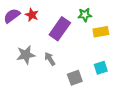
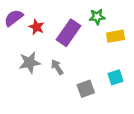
red star: (32, 15) -> (36, 27), moved

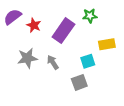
yellow rectangle: (115, 36) -> (107, 44), moved
cyan square: (115, 77) -> (88, 61), moved

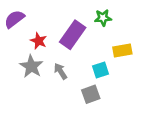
red star: (34, 25) -> (39, 41), moved
gray star: (27, 58) -> (31, 66), turned -30

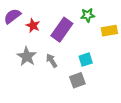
red star: (39, 41) -> (33, 25), moved
yellow rectangle: (122, 51) -> (109, 31), moved

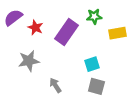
gray star: (27, 56) -> (29, 61), turned 30
gray arrow: (52, 61) -> (55, 85), moved
gray square: (77, 80) -> (96, 86), moved, turned 35

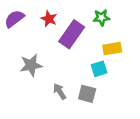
red star: (35, 28) -> (49, 19), moved
yellow rectangle: (118, 33) -> (112, 49), moved
gray square: (96, 86) -> (87, 94), moved

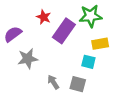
green star: (101, 18) -> (91, 16), size x1.5
purple semicircle: (14, 19) -> (13, 34), moved
cyan square: (99, 69) -> (88, 62), turned 32

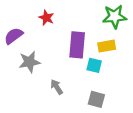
green star: (91, 16) -> (115, 17), moved
purple rectangle: (64, 31) -> (77, 45), moved, turned -30
gray square: (78, 84) -> (96, 99), moved

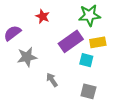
green star: (115, 17) -> (89, 15), moved
purple rectangle: (77, 45) -> (71, 41), turned 50

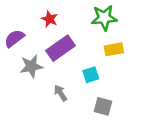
purple rectangle: (71, 41) -> (60, 48), moved
cyan square: (86, 60) -> (91, 75), moved, turned -32

